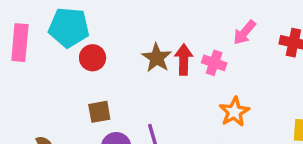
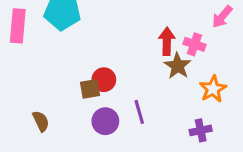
red circle: (93, 58) -> (104, 80), moved
brown star: (157, 58) -> (178, 66), moved

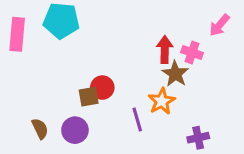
orange star: (213, 89) -> (162, 101), moved
purple circle: (105, 121) -> (75, 130), moved

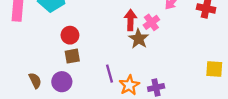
pink cross: (192, 53) -> (151, 22), turned 35
red circle: (102, 88) -> (70, 35), moved
orange star: (162, 101) -> (129, 85), moved

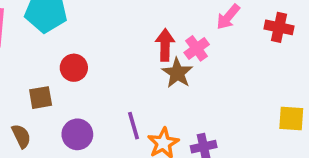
brown square: (72, 56) -> (41, 98), moved
purple circle: (62, 82) -> (77, 134), moved

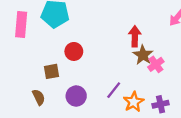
pink cross: (197, 48) -> (156, 64), moved
purple line: (133, 126) -> (114, 90), turned 54

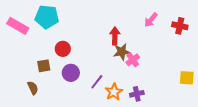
pink rectangle: (21, 25) -> (18, 26), turned -65
brown star: (143, 55) -> (122, 52), turned 30
purple circle: (76, 96) -> (71, 73), moved

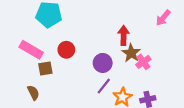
pink rectangle: (18, 26) -> (31, 50), moved
brown star: (122, 52) -> (131, 53), turned -30
purple circle: (71, 73) -> (103, 63), moved

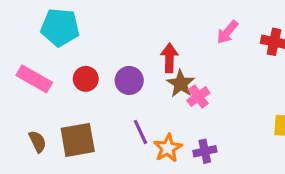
purple circle: (103, 63) -> (129, 80), moved
brown square: (45, 68) -> (78, 140), moved, size x1.6
purple line: (104, 86) -> (140, 132), turned -63

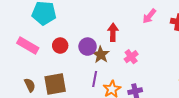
brown star: (181, 84) -> (101, 55), moved
purple line: (140, 132) -> (95, 79), turned 35

